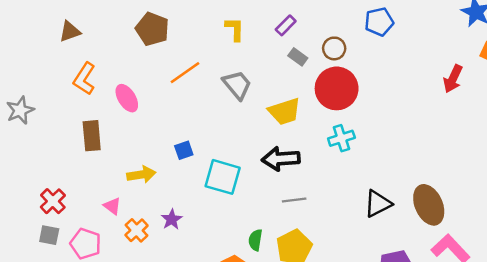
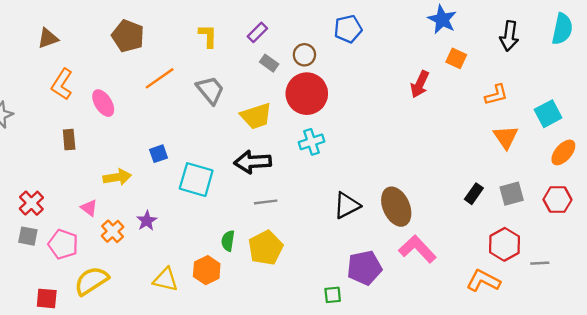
brown rectangle: (92, 136) -> (69, 140), size x0.7

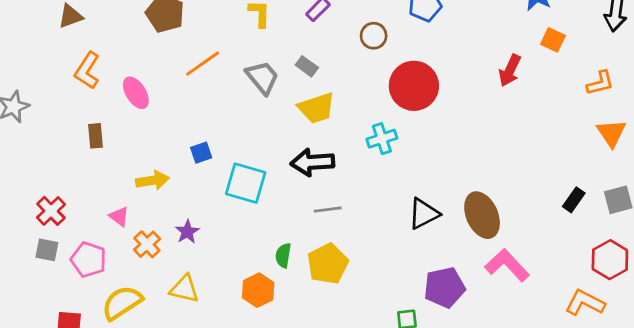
gray rectangle: (269, 63) -> (307, 66), moved
red circle: (307, 94) -> (414, 86), moved
yellow triangle: (166, 280) -> (184, 289), moved

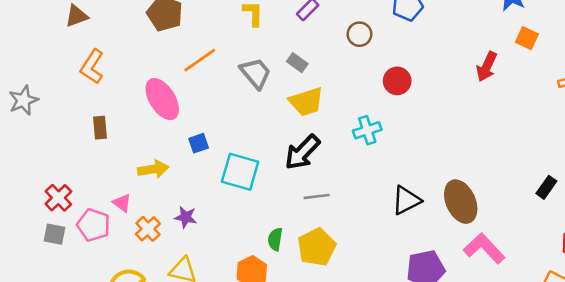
red circle: (414, 86) -> (397, 81), size x0.6
pink ellipse: (136, 93) -> (162, 99), moved, size x1.4
black arrow: (312, 162) -> (302, 152), turned -42
purple star: (187, 232) -> (186, 217), turned -30
pink pentagon: (89, 260) -> (93, 225), moved

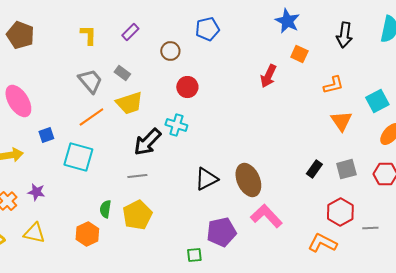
orange line: (200, 60) -> (91, 117), moved
red circle: (397, 81) -> (187, 87), moved
cyan cross: (367, 130) -> (176, 125), turned 35
black arrow: (302, 152) -> (147, 142), moved

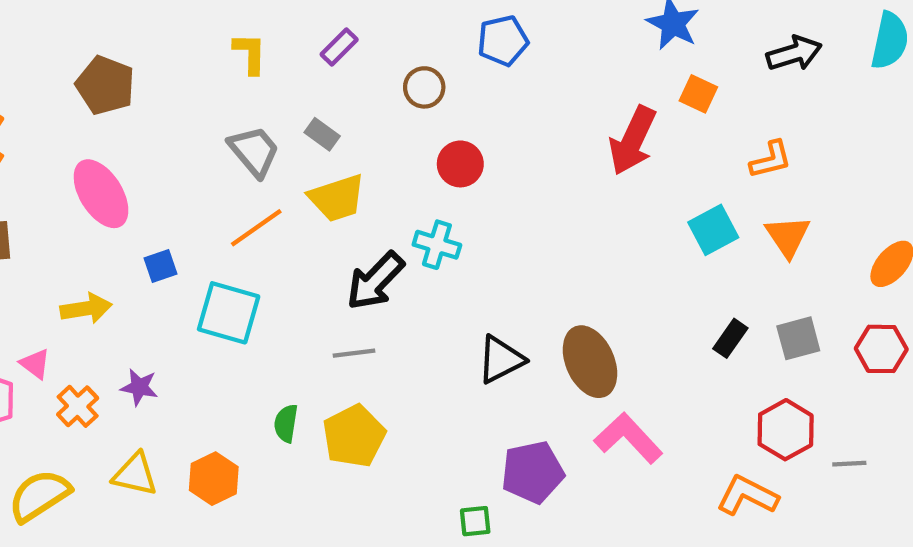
brown pentagon: (20, 35) -> (105, 85), moved
black arrow: (344, 35) -> (794, 53), turned -115
red arrow: (268, 76) -> (633, 141), size x1.4
cyan square: (377, 101) -> (713, 230), moved
orange hexagon: (87, 234) -> (214, 479), moved

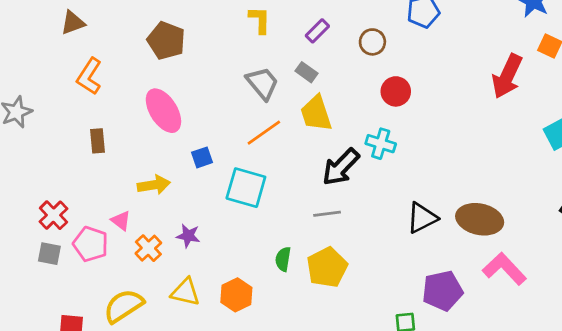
purple rectangle: (339, 47) -> (317, 31), moved
yellow trapezoid: (337, 198) -> (316, 113), turned 90
brown ellipse: (590, 362) -> (480, 219), turned -54

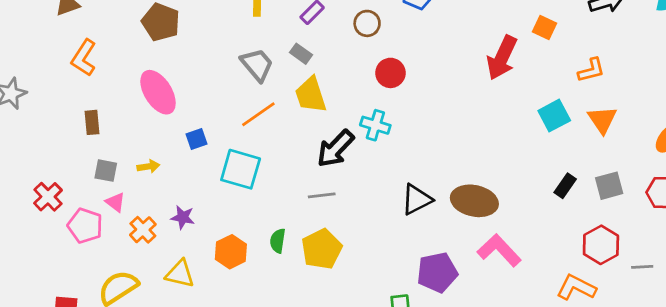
yellow arrow: (154, 185) -> (148, 166), size x0.7
gray square: (49, 254) -> (106, 171), moved
orange hexagon: (236, 295) -> (231, 252), moved

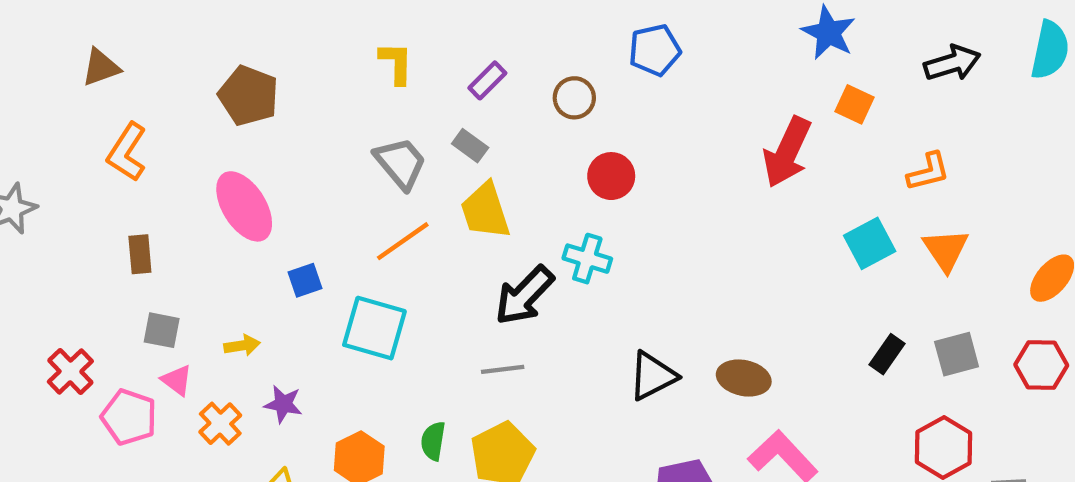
yellow arrow: (148, 166) -> (242, 345), moved
brown ellipse: (474, 201) -> (744, 378), size x0.7

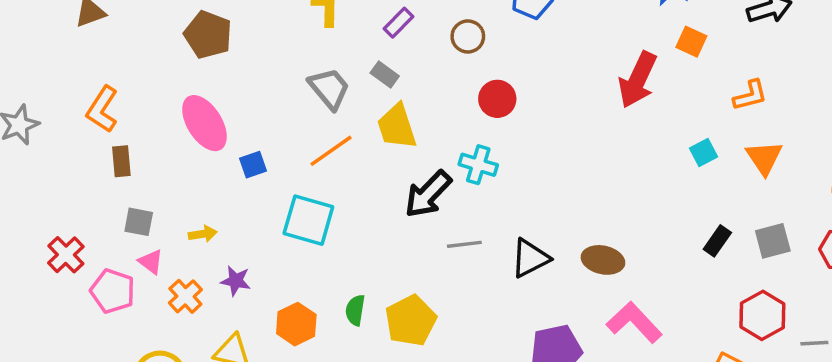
orange L-shape: (127, 152) -> (102, 109), moved
cyan square: (870, 243) -> (703, 153), size x0.7
blue square: (305, 280) -> (253, 165), moved
gray line: (503, 369) -> (464, 244), moved

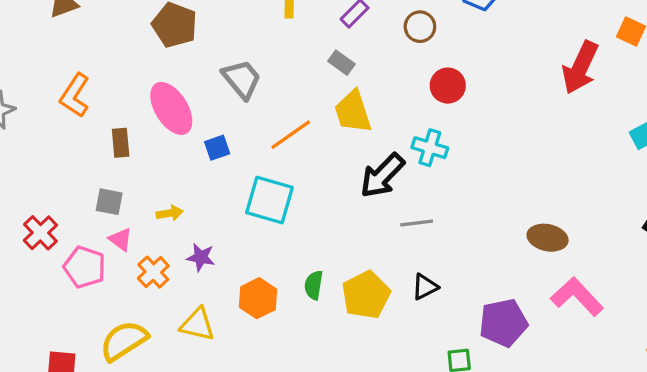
gray trapezoid: (329, 88) -> (242, 79), moved
brown rectangle: (121, 161) -> (121, 143), moved
black triangle: (530, 258) -> (425, 287), moved, size x0.7

